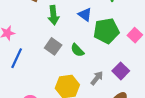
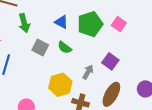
green arrow: (53, 15) -> (24, 23), moved
blue triangle: (85, 15) -> (61, 22), moved

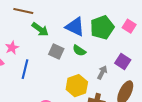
blue triangle: (61, 22) -> (75, 27), size x1.5
green arrow: (24, 23) -> (40, 29), turned -36

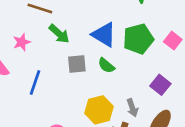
pink star: (12, 48) -> (22, 42), moved
gray square: (56, 52) -> (77, 64), turned -35
gray arrow: (102, 72) -> (132, 108), moved, turned 128

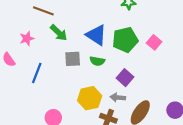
green semicircle: (106, 66) -> (97, 61), turned -32
purple square: (160, 85) -> (125, 78), moved
gray arrow: (132, 108) -> (118, 97), turned 112

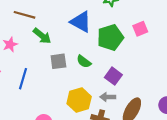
blue triangle: (96, 35) -> (81, 22), moved
pink square: (154, 42) -> (140, 29), moved, turned 32
green semicircle: (97, 61) -> (84, 62), turned 32

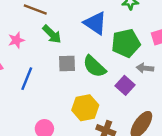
green semicircle: (84, 62) -> (94, 66), size x1.5
gray arrow: (108, 97) -> (145, 68), moved

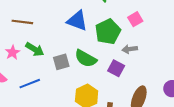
green arrow: (52, 34) -> (35, 49), moved
blue line: (27, 79) -> (30, 84), turned 60

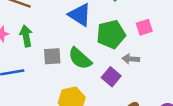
green arrow: (35, 49) -> (26, 36), turned -144

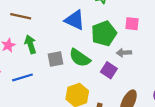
pink square: (144, 27) -> (132, 24), turned 32

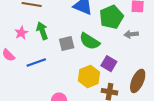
purple square: (109, 70) -> (109, 64), moved

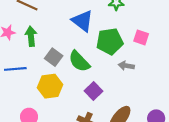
gray square: (67, 43) -> (54, 57), turned 35
yellow hexagon: (89, 77) -> (50, 86), moved

